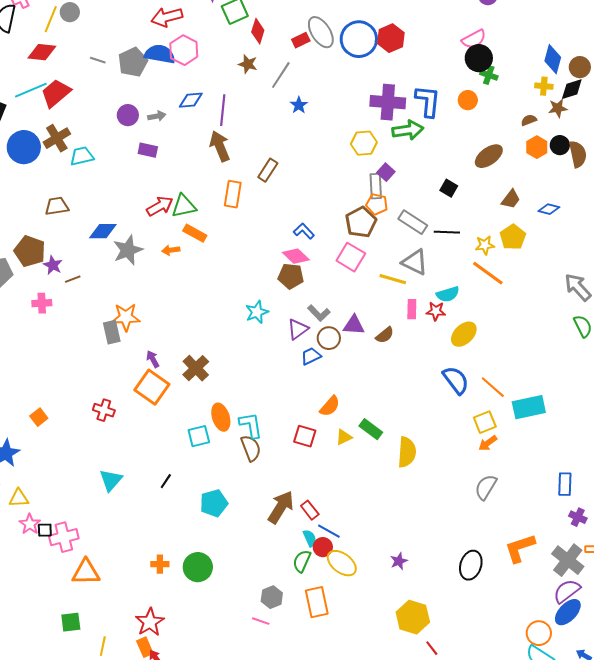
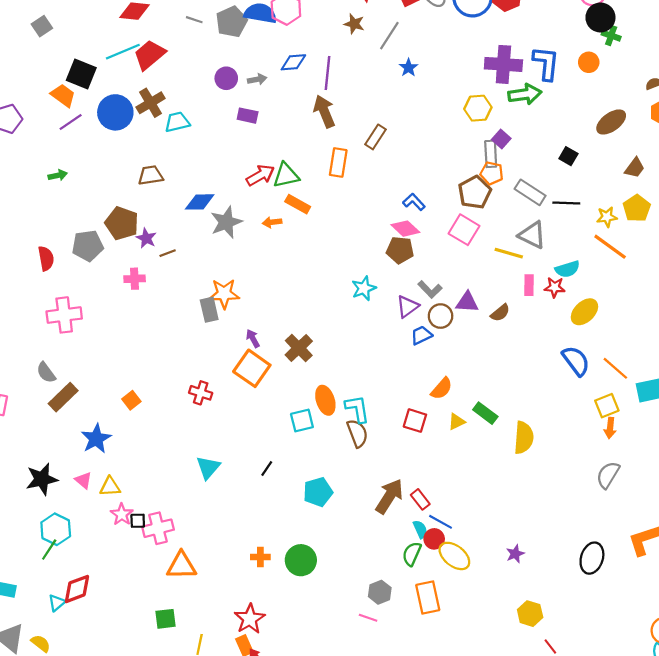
orange arrow: (488, 443) -> (610, 428), turned -48
yellow hexagon: (413, 617) -> (530, 614), size x0.7

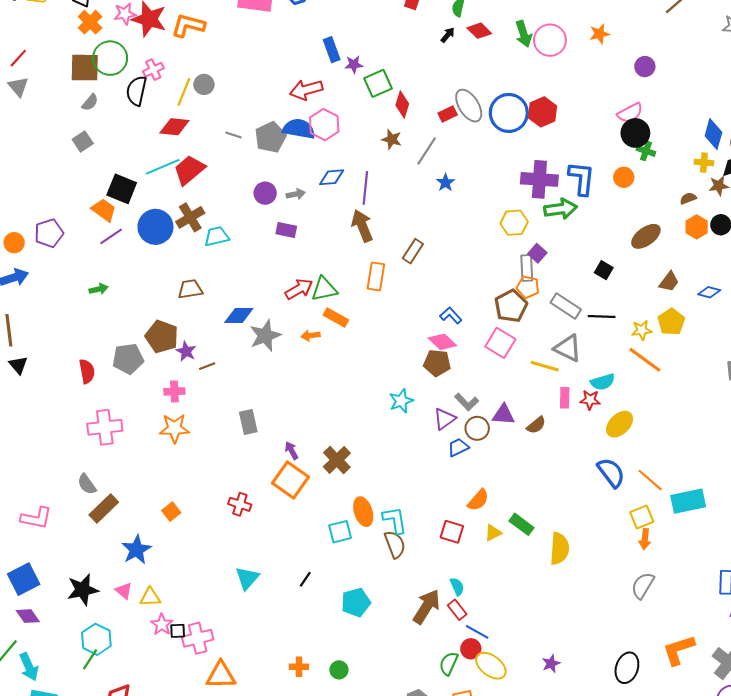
orange star: (224, 294) -> (174, 428), moved
cyan semicircle: (420, 529) -> (457, 587), moved
green circle: (301, 560) -> (339, 670), size x0.6

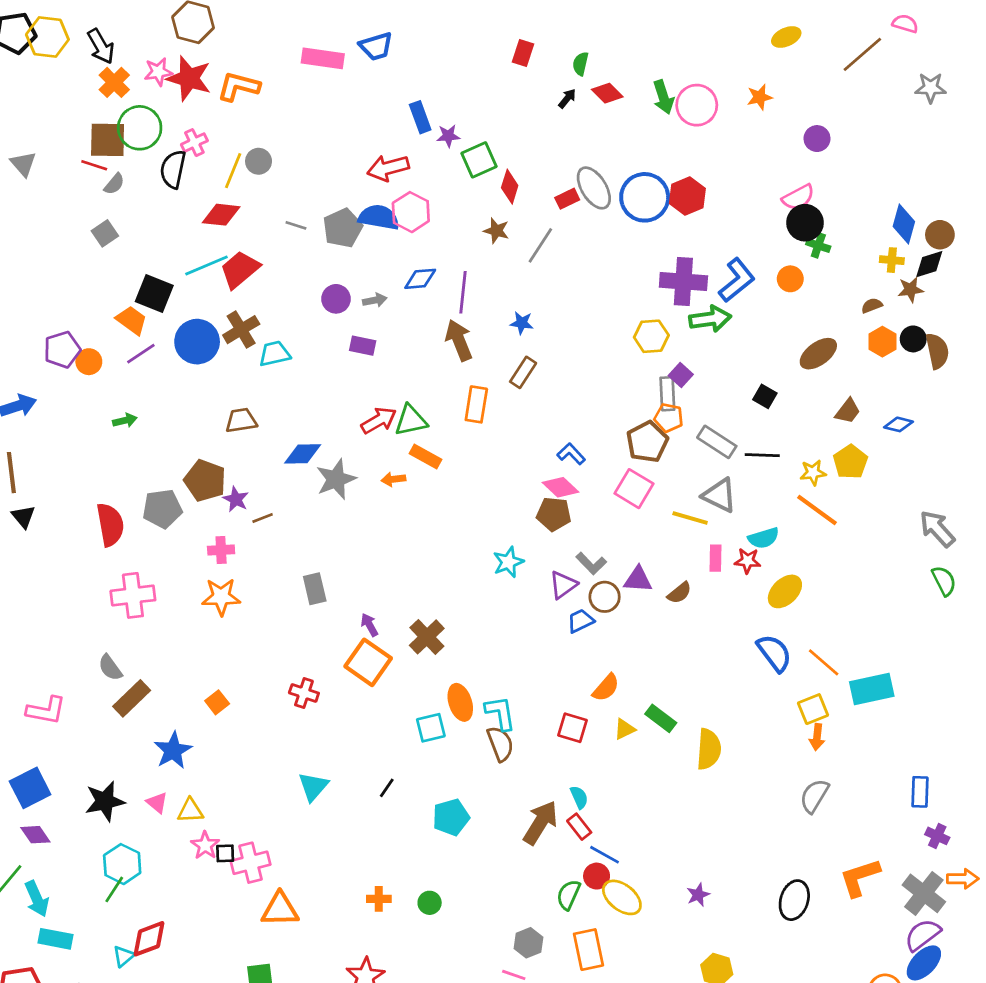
red line: (18, 58) -> (94, 165), moved, turned 66
blue L-shape: (582, 178) -> (737, 280), turned 45
blue star: (446, 183) -> (522, 323), moved, turned -30
orange circle: (14, 243) -> (89, 362), moved
red semicircle: (87, 371) -> (110, 525), size x1.4

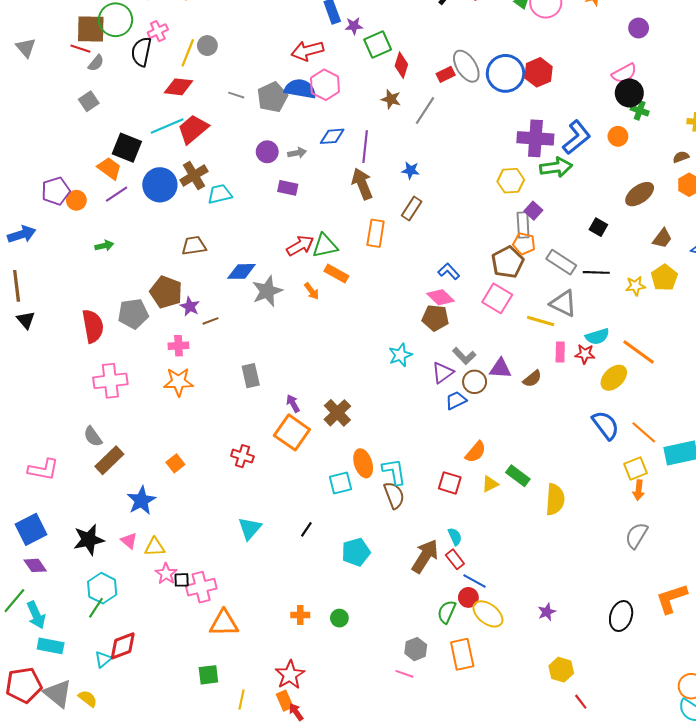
orange arrow: (393, 479) -> (312, 291), turned -120
orange line: (817, 510) -> (639, 352), moved

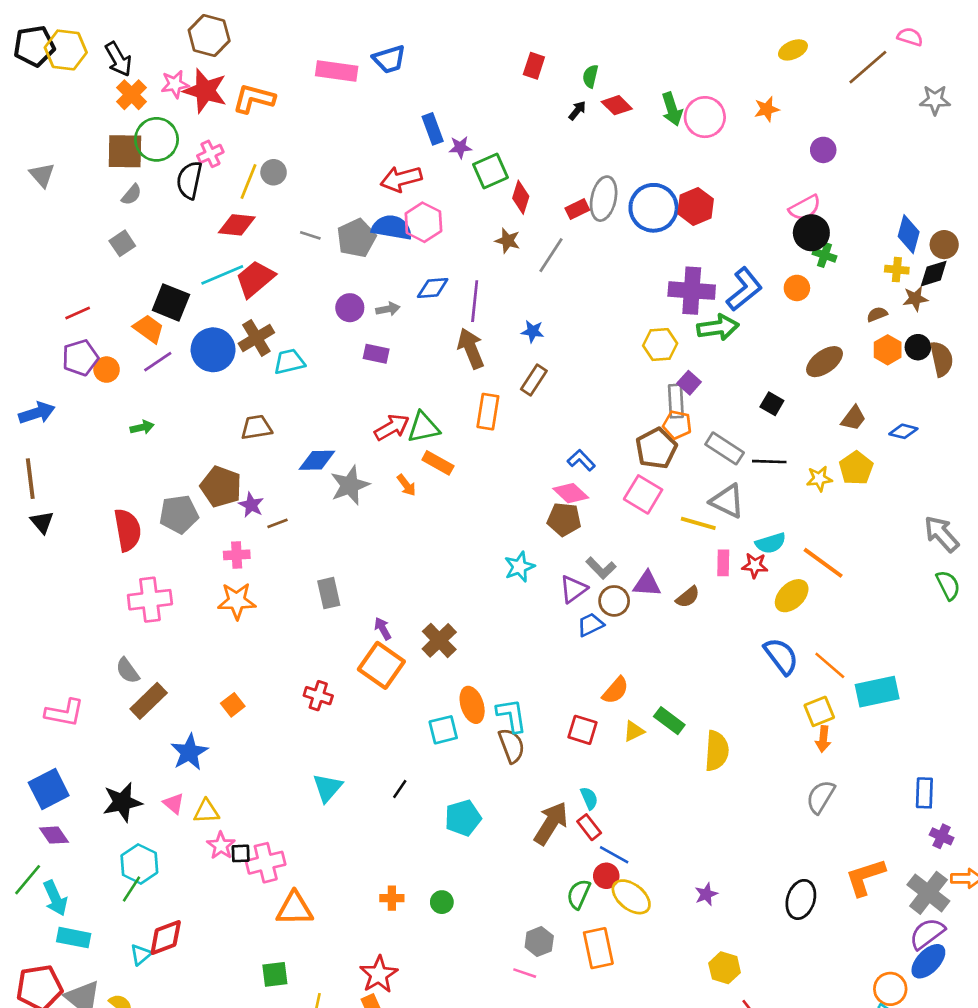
red line: (80, 49) -> (78, 313), moved, turned -42
gray ellipse: (466, 66) -> (604, 199), turned 44

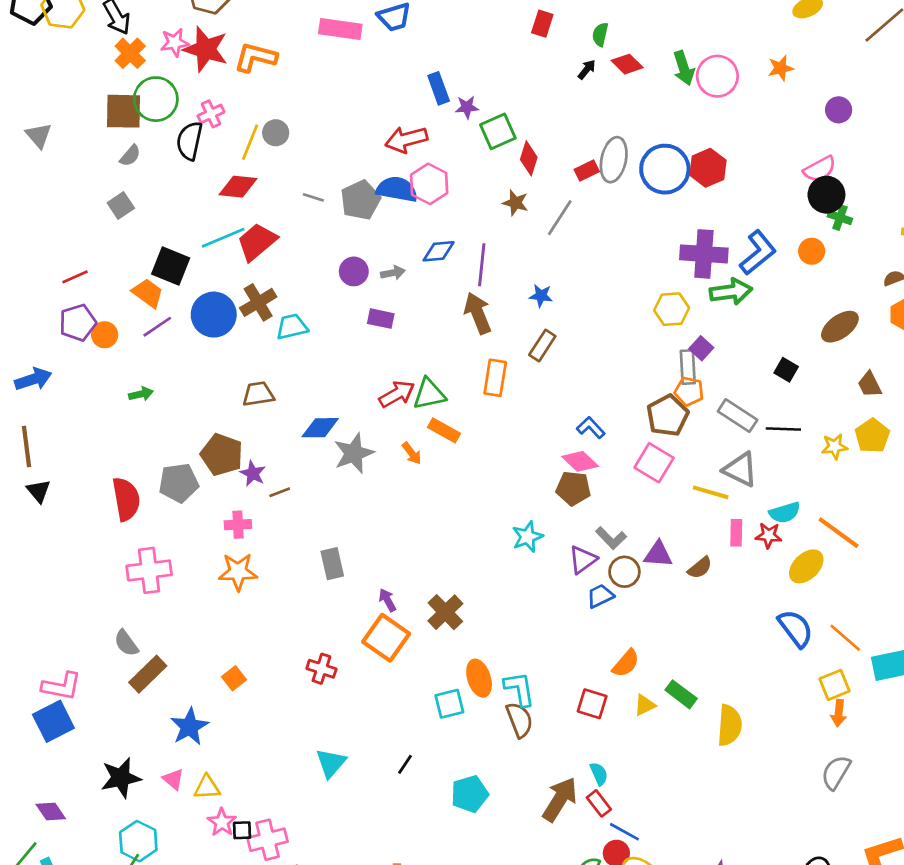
brown trapezoid: (853, 418) -> (870, 385), turned 116
blue square: (49, 789) -> (53, 721), moved

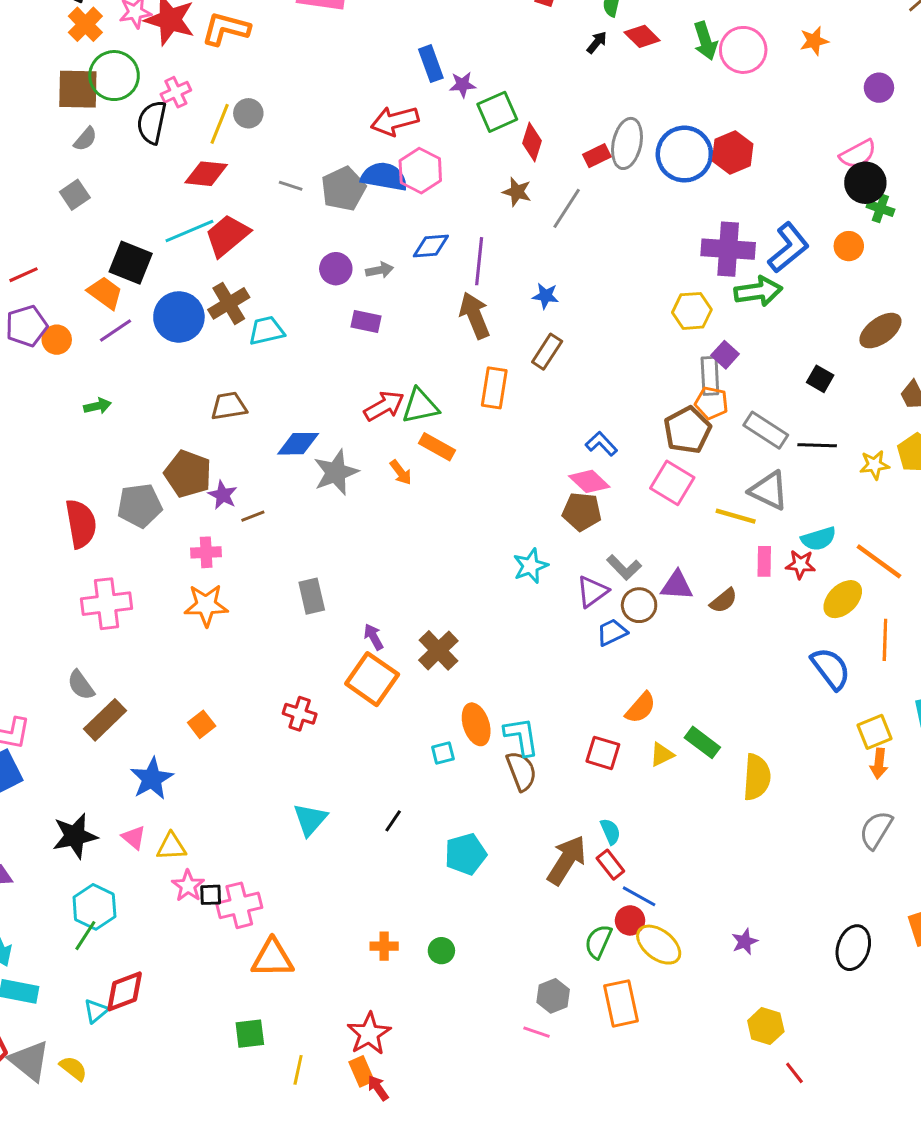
orange line: (845, 638) -> (885, 640), moved, turned 51
cyan square: (449, 704) -> (443, 753), size x0.7

